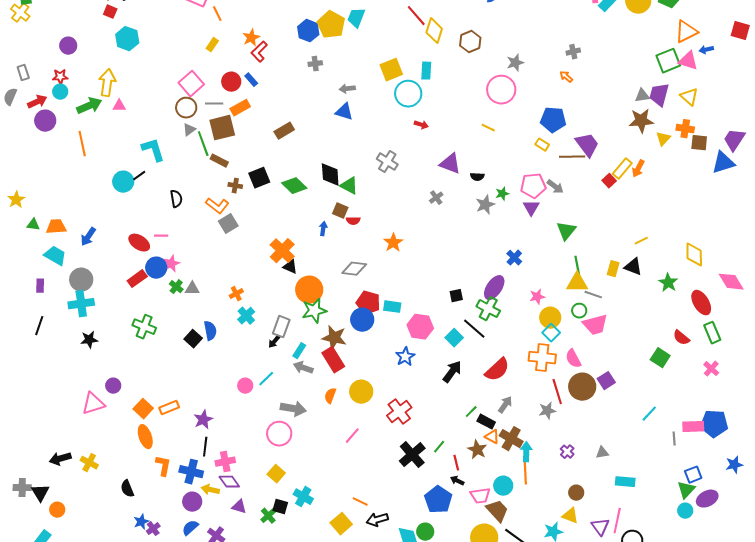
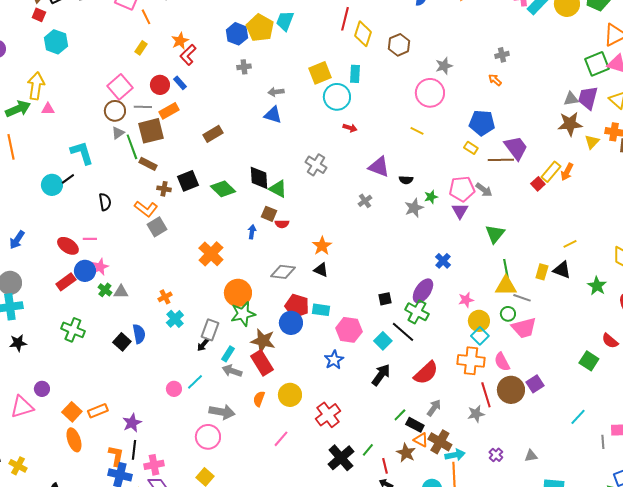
red line: (416, 16) -> (345, 19), turned 55
black triangle: (290, 267) -> (321, 270), moved
cyan arrow: (526, 452) -> (455, 455), turned 78
orange L-shape: (163, 466) -> (116, 456), moved

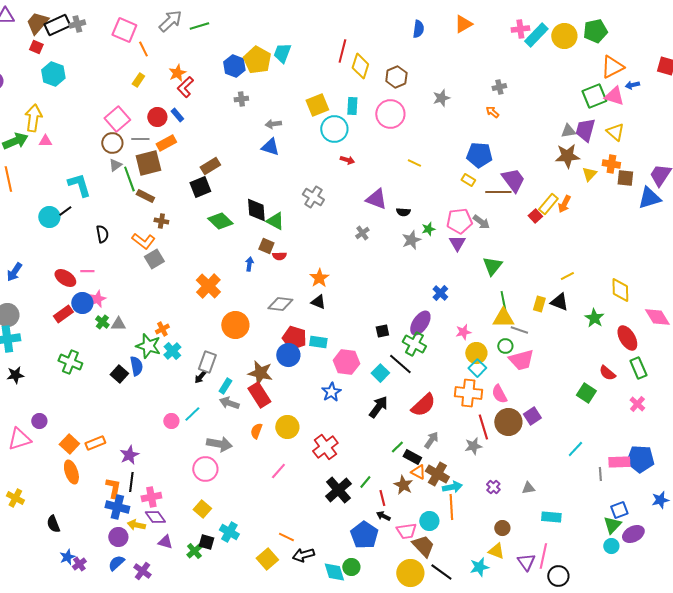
pink circle: (430, 93) -> (390, 114), moved
black square: (188, 181) -> (200, 187), moved
green star: (243, 314) -> (148, 346), moved, turned 30

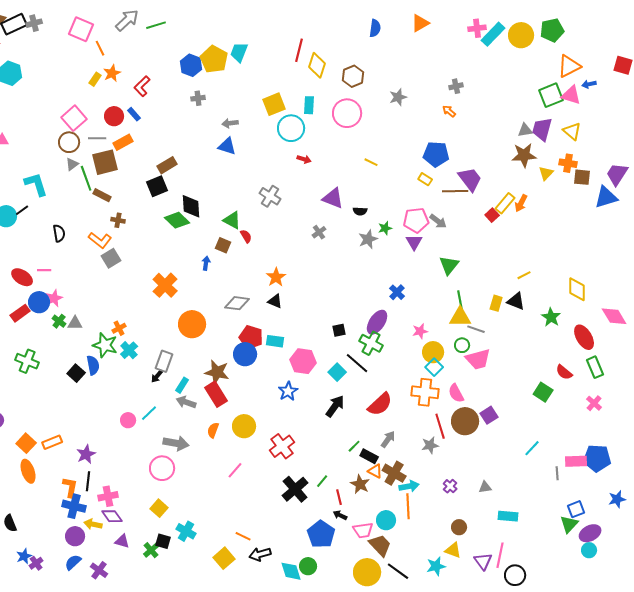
orange star: (177, 73) -> (112, 73), moved
black diamond: (256, 210) -> (191, 206), moved
red semicircle: (279, 256) -> (246, 236), moved, turned -120
cyan circle: (611, 546) -> (589, 550), moved

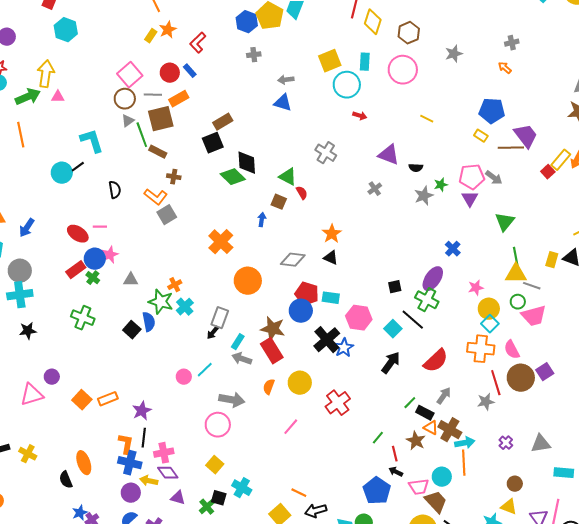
green cross: (59, 321) -> (93, 278), moved
orange ellipse: (28, 471) -> (84, 463), moved
gray triangle: (485, 487) -> (541, 444), size x1.5
black cross: (295, 489) -> (327, 340), moved

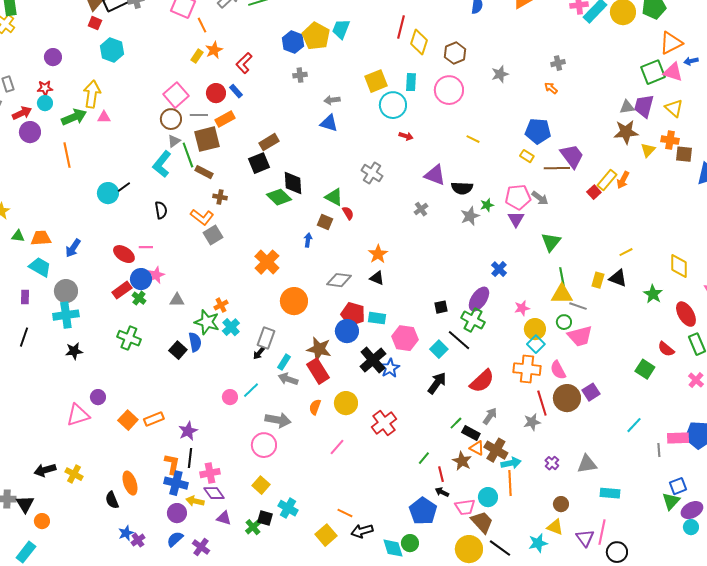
cyan L-shape: (92, 141) -> (162, 164), moved, turned -124
black semicircle: (416, 168) -> (462, 188), size x1.5

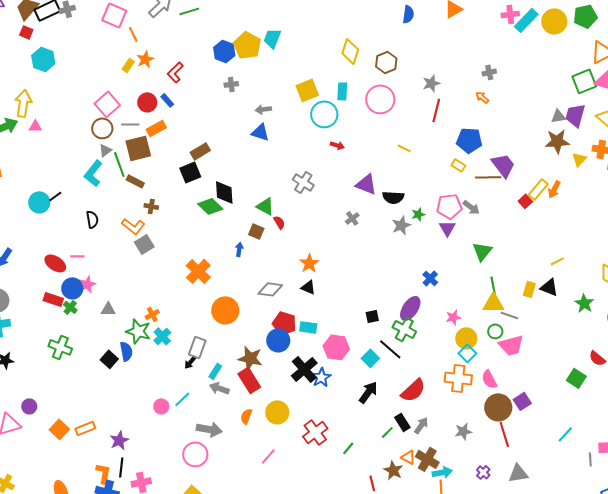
red line: (401, 27) -> (436, 110), moved
red rectangle: (122, 290) -> (53, 299), turned 54
red line: (542, 403) -> (504, 434), moved
black rectangle: (471, 433) -> (402, 422), moved, turned 30
green line: (424, 458) -> (348, 448), moved

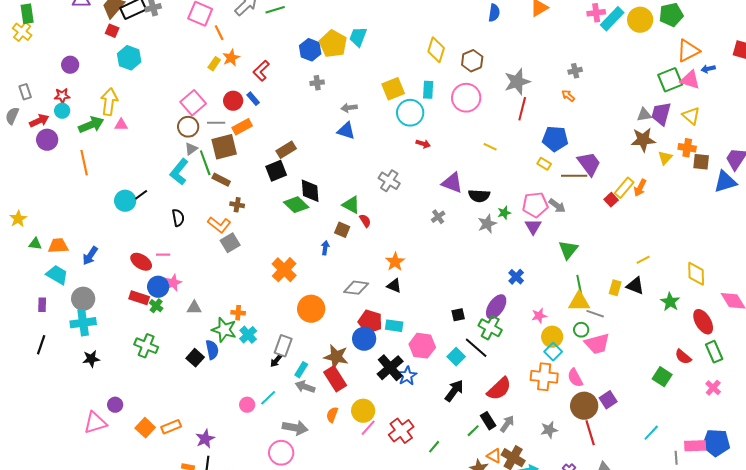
gray star: (431, 83) -> (517, 82), size x1.5
orange cross: (152, 314) -> (238, 313), turned 32
pink line: (268, 456) -> (368, 428), moved

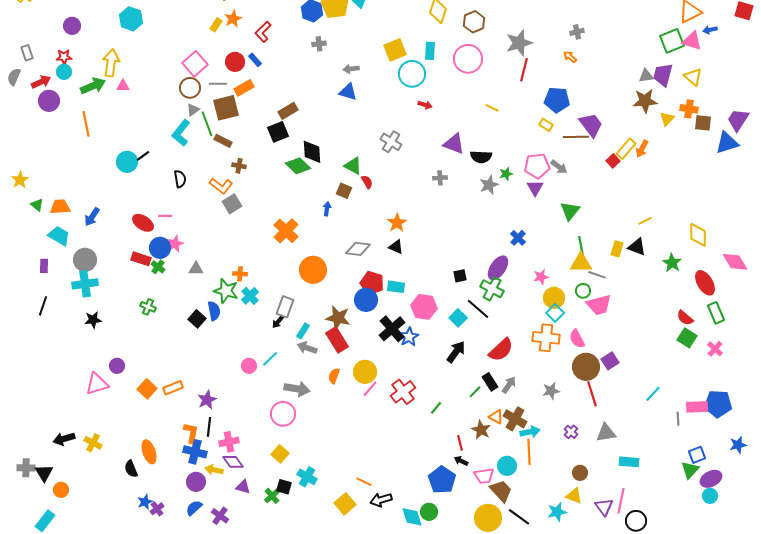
gray cross: (438, 217) -> (440, 178), turned 32
green triangle: (35, 244) -> (37, 205), turned 32
green cross: (146, 346) -> (148, 307), size x0.7
green square: (662, 377) -> (687, 338), moved

